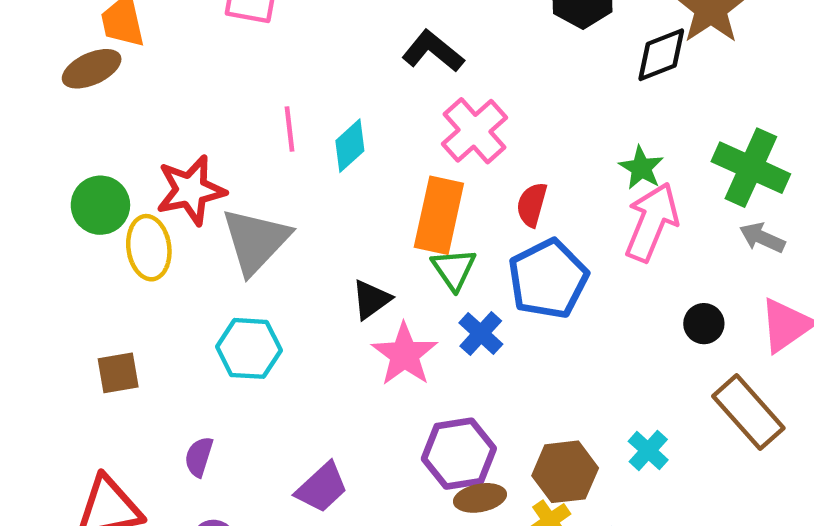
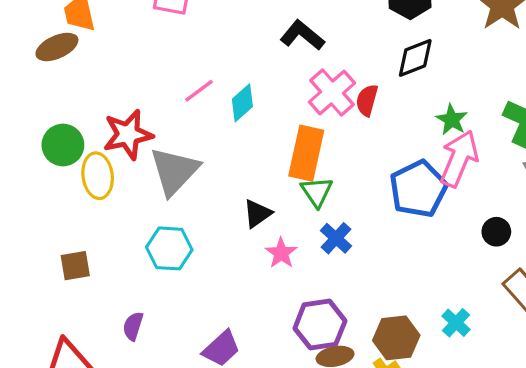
black diamond: (661, 55) -> (415, 58), moved
pink line: (290, 129) -> (199, 91), turned 60
red semicircle: (532, 205) -> (367, 100), moved
blue pentagon: (548, 279) -> (418, 189), moved
pink star: (405, 354) -> (281, 253), size x0.7

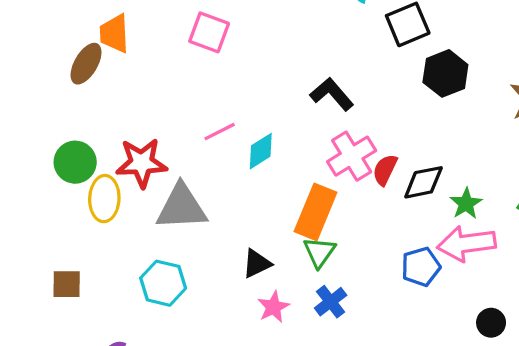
brown ellipse: (57, 47) -> (86, 64), turned -45
black diamond: (415, 58) -> (423, 182), moved
pink arrow: (459, 159) -> (467, 244), turned -130
gray triangle: (174, 171) -> (181, 207), turned 34
blue pentagon: (418, 189) -> (421, 267), size x0.7

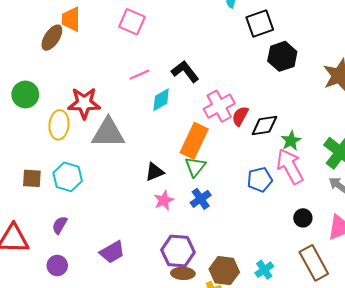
black L-shape: (332, 94) -> (185, 71), moved
pink line: (220, 132) -> (139, 75), moved
green circle: (75, 162) -> (25, 94), moved
pink arrow: (467, 244) -> (290, 166), turned 66
cyan hexagon: (163, 283) -> (68, 177), moved

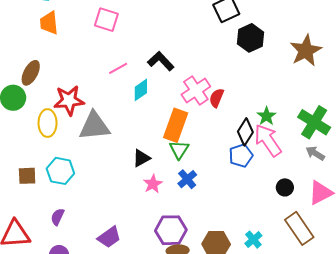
brown ellipse: (52, 38) -> (31, 73), moved
black diamond: (264, 125) -> (245, 132), moved, turned -44

